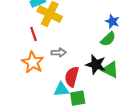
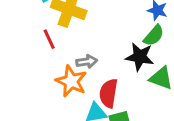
orange star: (33, 62) -> (71, 81), moved
black star: (96, 65) -> (140, 57), moved

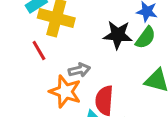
black star: (140, 57) -> (118, 35), moved

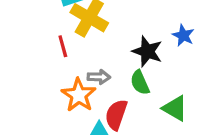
green semicircle: (145, 38) -> (140, 83), moved, turned 105

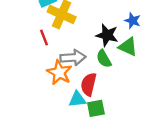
gray arrow: (99, 77) -> (73, 58), size x1.5
green triangle: (175, 108) -> (128, 47), moved

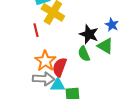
gray arrow: (73, 58) -> (44, 79), moved
red semicircle: (89, 84) -> (60, 67), moved

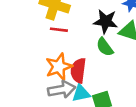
red line: (36, 30) -> (59, 30), moved, turned -56
orange star: (45, 61) -> (59, 67), turned 30

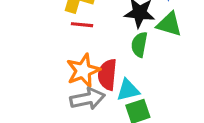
green semicircle: (105, 47) -> (139, 45), turned 48
cyan triangle: (81, 93) -> (128, 90), moved

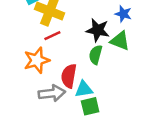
red line: (82, 25) -> (52, 36), turned -35
orange star: (83, 71) -> (37, 60), moved

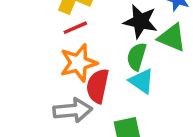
orange star: (37, 60) -> (78, 63), moved
cyan triangle: (84, 89) -> (142, 81), moved, turned 42

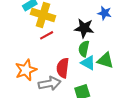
green triangle: (172, 38) -> (105, 60), moved
orange star: (78, 63) -> (26, 70), moved

